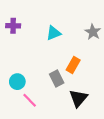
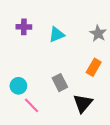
purple cross: (13, 26) -> (24, 27), moved
orange rectangle: (73, 65) -> (94, 67), moved

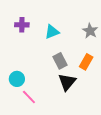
gray rectangle: (60, 83) -> (60, 61), moved
black triangle: (83, 103) -> (67, 82), moved

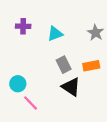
orange rectangle: (86, 62) -> (91, 66), turned 49
black triangle: (67, 82) -> (71, 87), turned -36

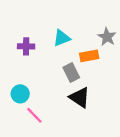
purple cross: (23, 26) -> (26, 46), moved
orange rectangle: (91, 66) -> (89, 56), moved

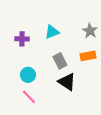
orange rectangle: (89, 56) -> (88, 56), moved
cyan circle: (20, 94) -> (28, 75), moved

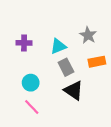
gray star: (90, 31) -> (88, 35), moved
cyan triangle: (52, 32) -> (58, 46), moved

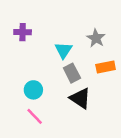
purple cross: (24, 43) -> (23, 32), moved
cyan triangle: (58, 46) -> (63, 50), turned -35

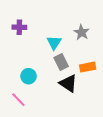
orange rectangle: (106, 67) -> (88, 67), moved
pink line: (35, 116) -> (18, 100), moved

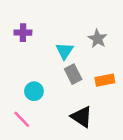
black triangle: (68, 83) -> (82, 117), moved

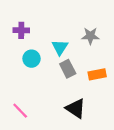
gray star: (97, 39) -> (90, 36), turned -30
cyan circle: (34, 91) -> (32, 59), moved

